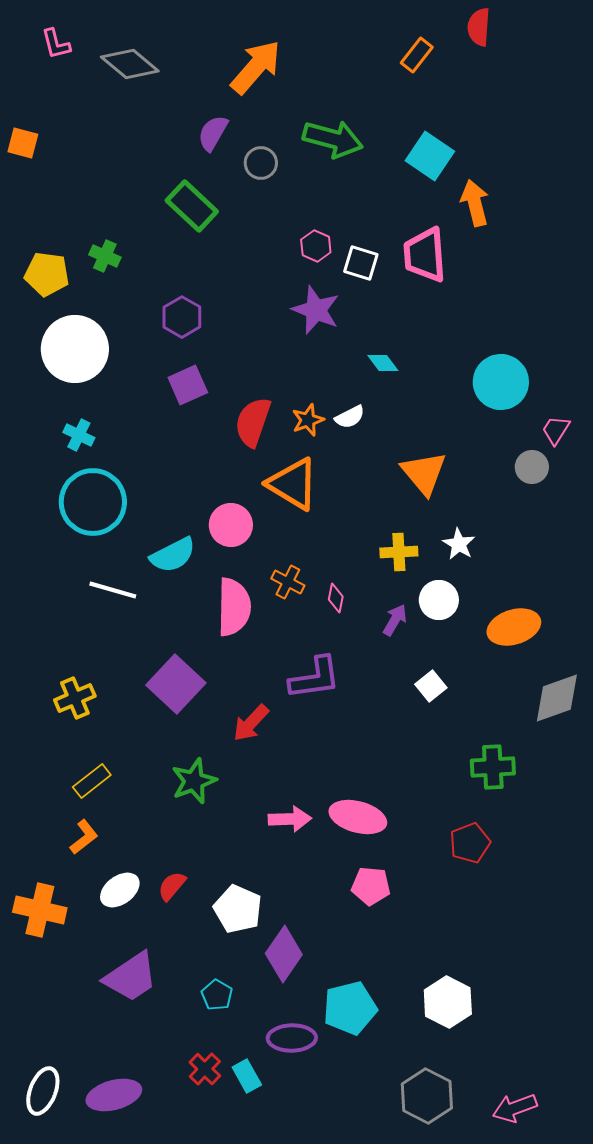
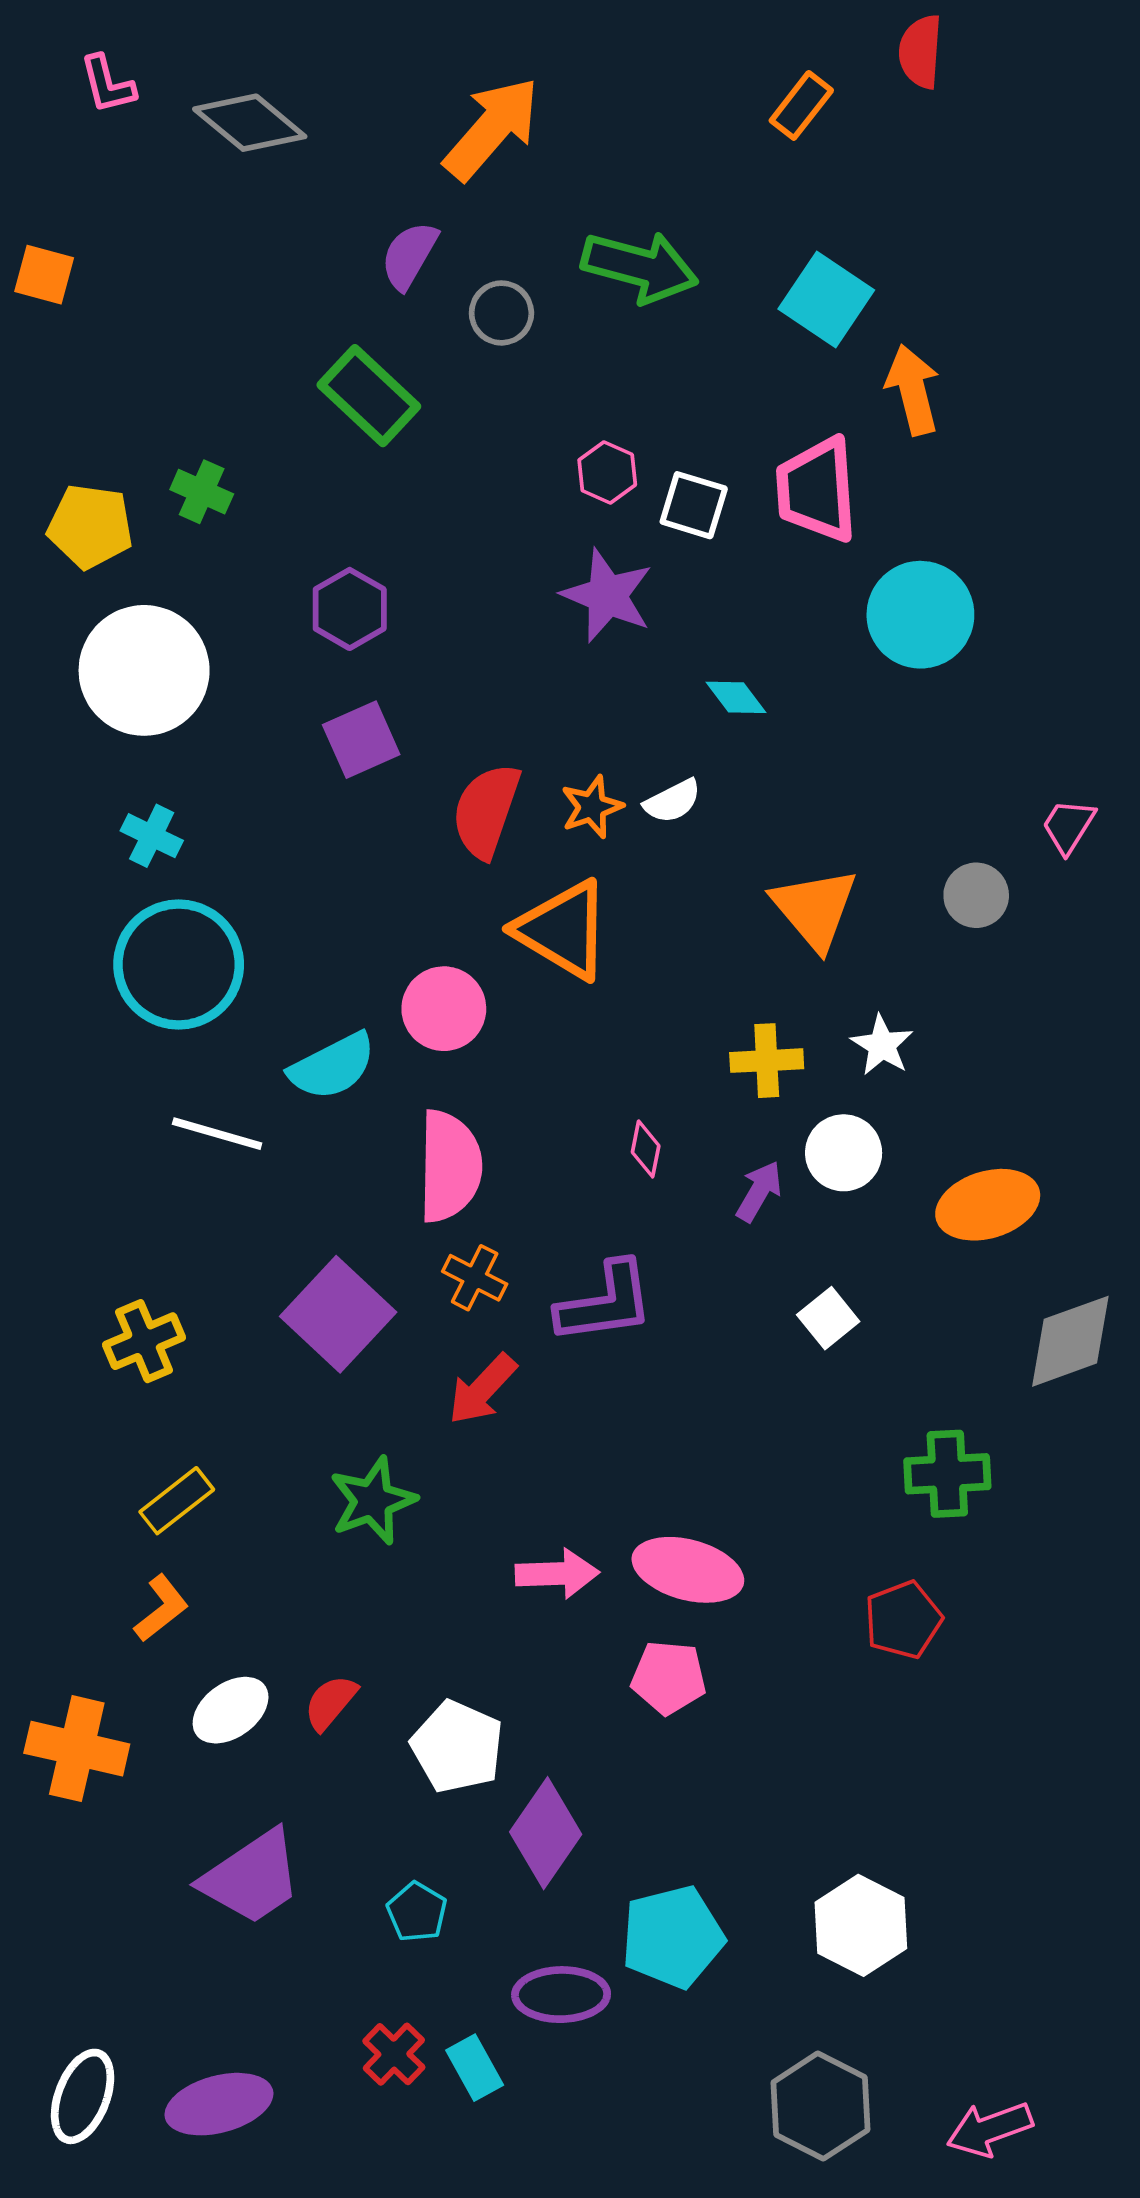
cyan circle: (501, 382) -> (920, 615), moved
gray circle: (532, 467) -> (976, 895), moved
orange cross: (288, 582) -> (475, 1278), moved
pink pentagon: (371, 886) -> (669, 1677), moved

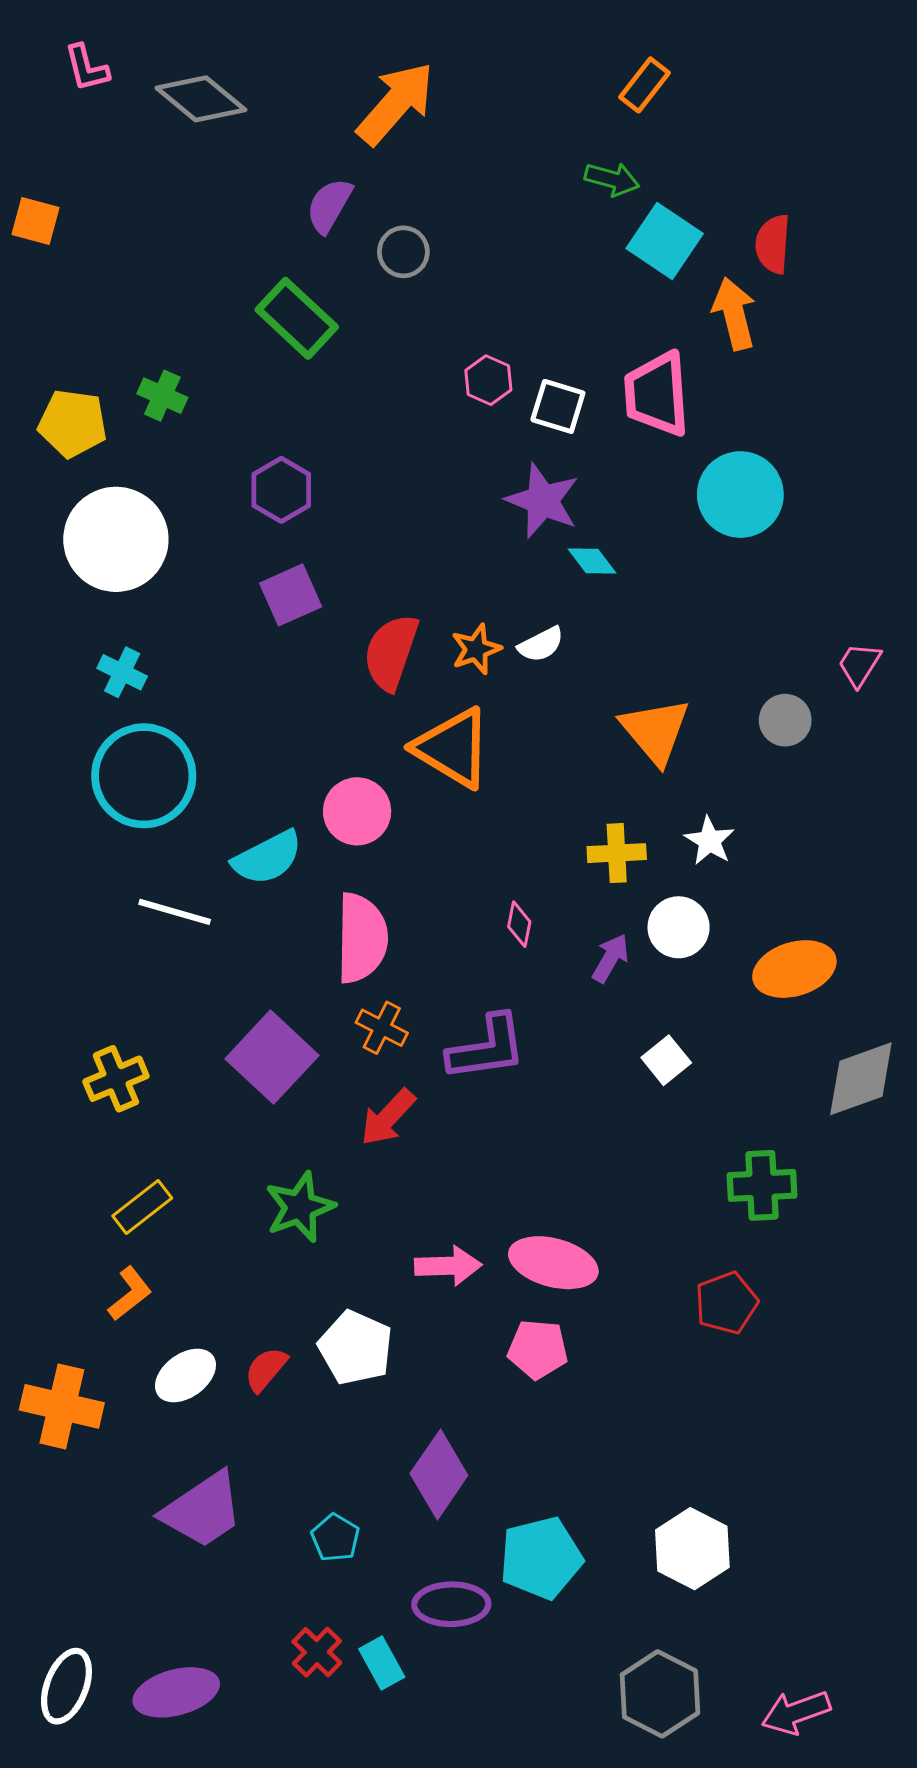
red semicircle: (920, 52) -> (773, 244), moved
green arrow: (640, 267) -> (612, 179), moved, size x0.6
purple star: (607, 595) -> (543, 501), moved
white pentagon: (457, 1747) -> (355, 1348), moved

